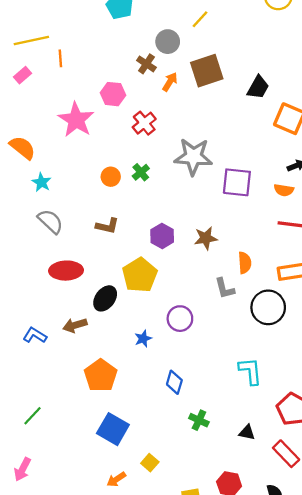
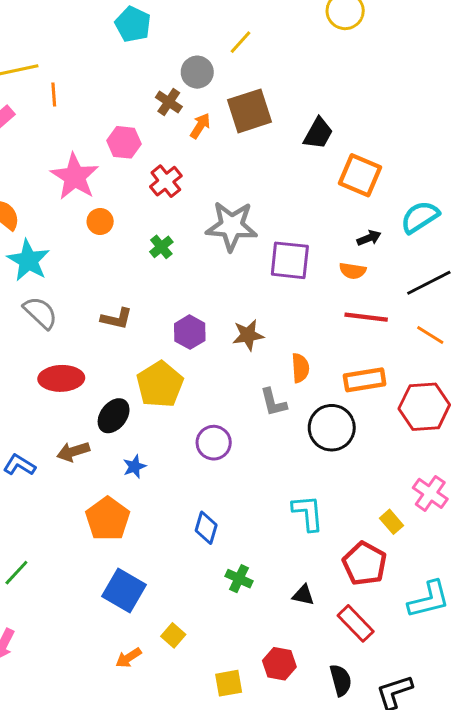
orange circle: (111, 177) -> (100, 222), moved
cyan star: (41, 182) -> (28, 260), size x1.6
blue star: (143, 339) -> (134, 467), moved

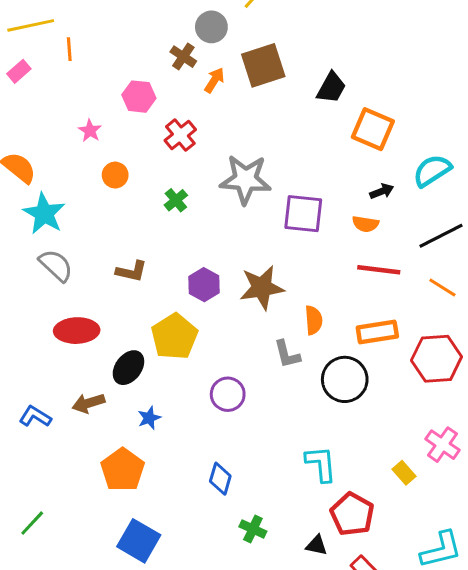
pink star: (75, 177) -> (90, 131), size x0.5
brown star: (248, 335) -> (262, 288), size x1.4
red pentagon: (365, 564) -> (352, 514), moved

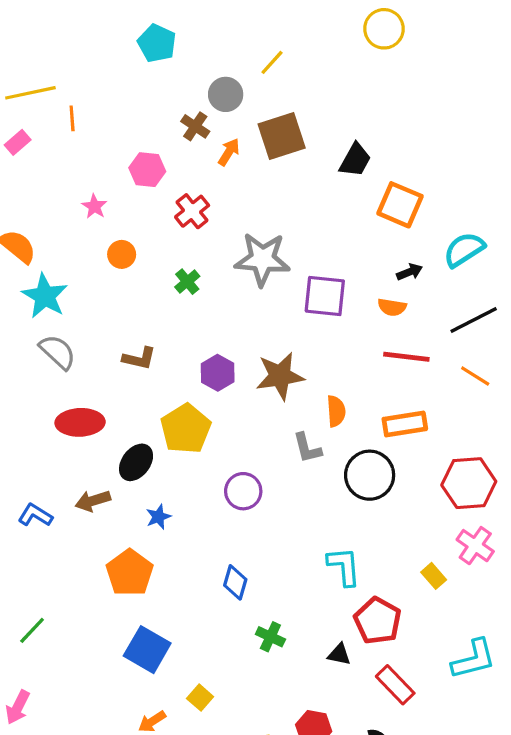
red hexagon: (437, 359) -> (469, 483), moved

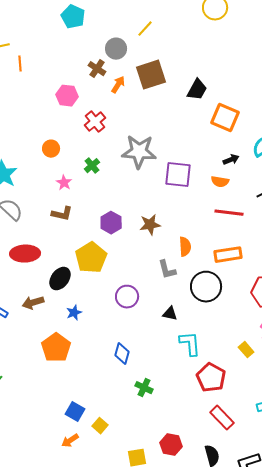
pink star: (94, 206) -> (64, 183), moved
brown star: (280, 376) -> (150, 225), size x0.7
blue square: (147, 650) -> (75, 412), moved, size x0.7
black triangle: (339, 654) -> (170, 314), moved

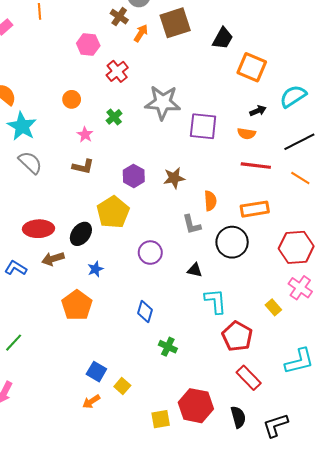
red ellipse: (25, 254) -> (38, 229), moved
red hexagon: (171, 445) -> (196, 406), size x1.5

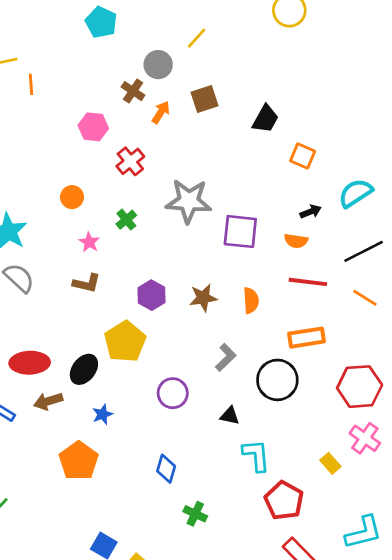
brown square: (175, 23) -> (205, 99), size x0.7
orange square: (252, 67) -> (303, 156), size x0.7
orange semicircle: (210, 201) -> (251, 300), moved
gray L-shape: (192, 225) -> (226, 357), turned -120

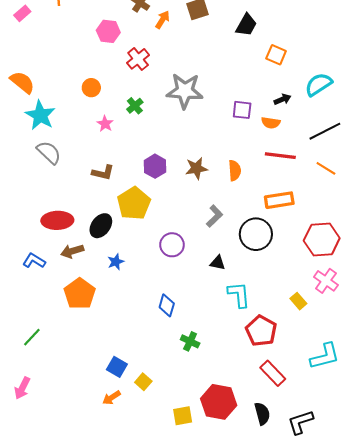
purple square: (240, 232) -> (242, 110), moved, size x0.7
brown L-shape: (87, 283) -> (103, 173), moved
orange pentagon: (79, 461) -> (80, 294), moved

